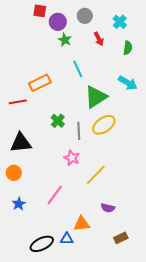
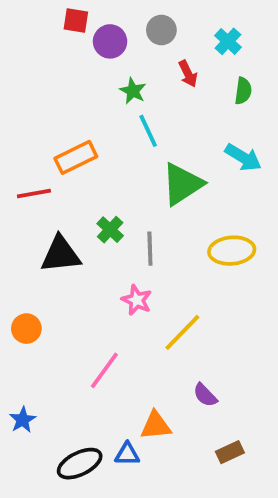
green star: (65, 40) -> (133, 91), moved
yellow ellipse: (104, 125) -> (232, 251), moved, turned 30
black triangle: (21, 143) -> (61, 254), moved
blue star: (19, 204) -> (23, 420), moved
purple semicircle: (108, 208) -> (205, 395), turned 32

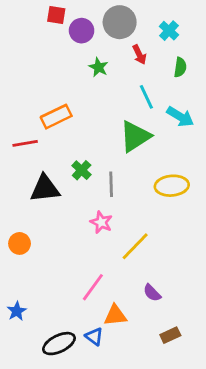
gray circle: (161, 30) -> (120, 22), size x1.5
cyan line: (148, 131) -> (146, 97), moved
pink line: (104, 370) -> (93, 287), moved
blue triangle: (127, 454) -> (94, 337), turned 36

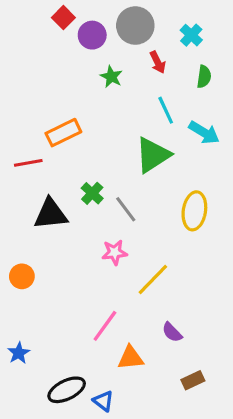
red square: (56, 15) -> (63, 18), turned 36
gray line: (111, 184) -> (126, 209), turned -35
yellow ellipse: (172, 186) -> (194, 211), turned -76
pink star: (101, 222) -> (115, 252), turned -30
blue triangle: (94, 337) -> (103, 401), moved

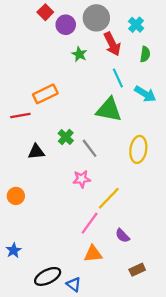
red arrow: (158, 62) -> (112, 44), size x1.5
green triangle: (153, 155) -> (109, 110), turned 44
black triangle: (51, 214) -> (36, 152), size x0.7
pink line: (105, 326) -> (90, 223), moved

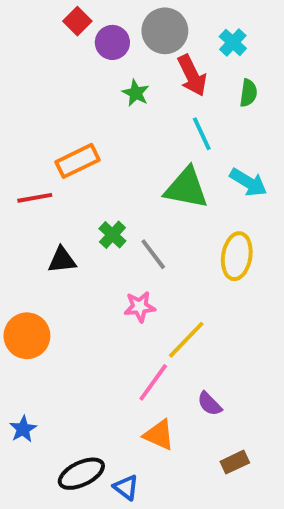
cyan arrow: (145, 94) -> (248, 182), moved
orange circle: (16, 196) -> (27, 336), size x1.5
orange triangle: (93, 254) -> (159, 435), turned 30

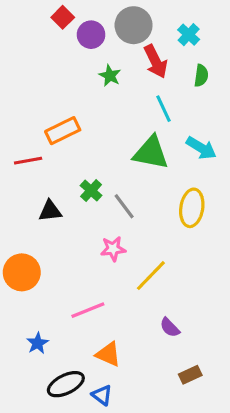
pink line: (153, 382) -> (88, 310), moved, turned 32
blue star: (23, 429) -> (37, 343), moved
orange triangle: (159, 435) -> (108, 354), moved

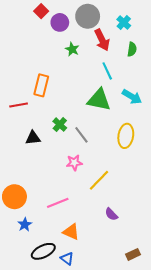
orange rectangle: (63, 131) -> (41, 85), turned -50
orange circle: (22, 272) -> (14, 197), moved
brown rectangle: (190, 375) -> (133, 254), moved

